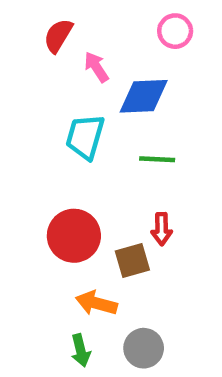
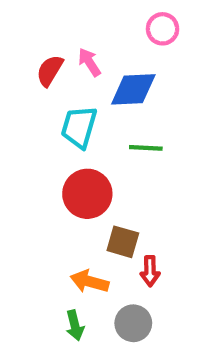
red semicircle: (58, 36) -> (50, 71), moved
red arrow: (162, 229) -> (150, 271), moved
red circle: (74, 236) -> (87, 194), moved
brown square: (132, 260) -> (123, 242), turned 32

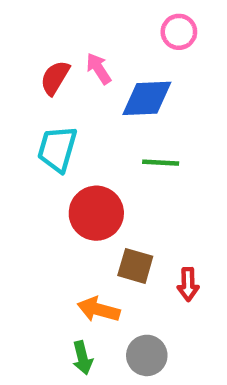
cyan trapezoid: (79, 127) -> (57, 149), moved
red arrow: (150, 271) -> (188, 284), moved

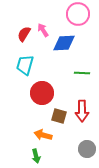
pink circle: (179, 32) -> (78, 14), size x1.5
green line: (161, 163) -> (82, 73), moved
red arrow: (188, 284) -> (82, 111), moved, size x1.5
gray circle: (147, 355) -> (87, 149), moved

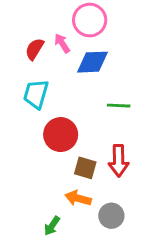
pink circle: (78, 14) -> (90, 20), moved
orange arrow: (43, 135) -> (78, 198), moved
gray circle: (87, 149) -> (111, 216), moved
green arrow: (36, 156) -> (52, 226), turned 48

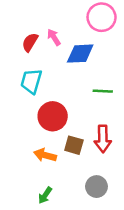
pink circle: (90, 20) -> (102, 17), moved
orange arrow: (78, 198) -> (45, 155), moved

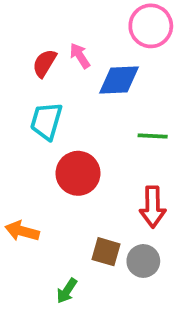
brown square: (74, 145) -> (106, 252), moved
orange arrow: (45, 155) -> (22, 231), moved
gray circle: (96, 187) -> (143, 261), moved

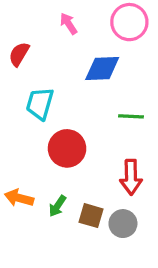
pink arrow: (80, 56) -> (69, 24), moved
red semicircle: (44, 63) -> (19, 54), moved
green arrow: (67, 291) -> (57, 206), moved

